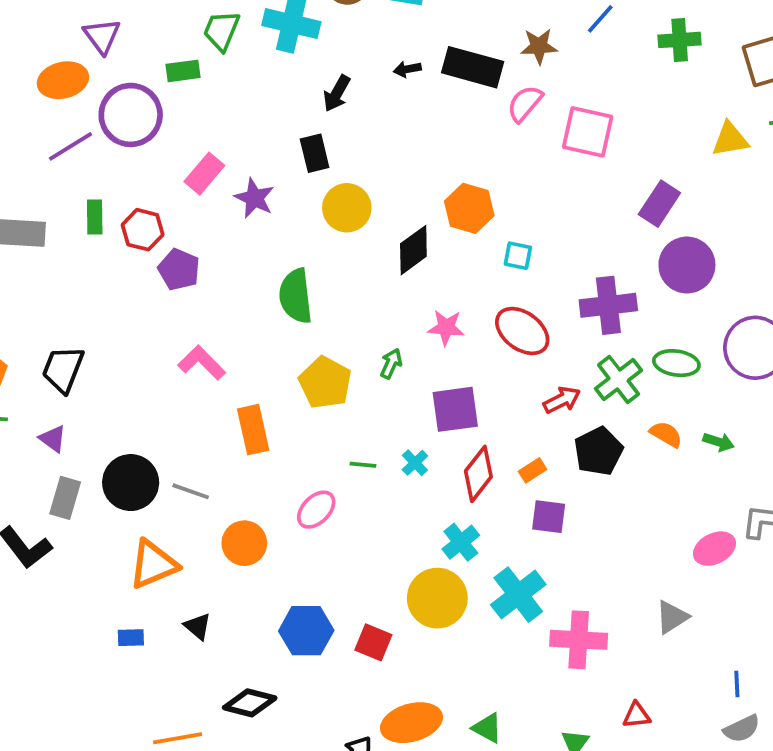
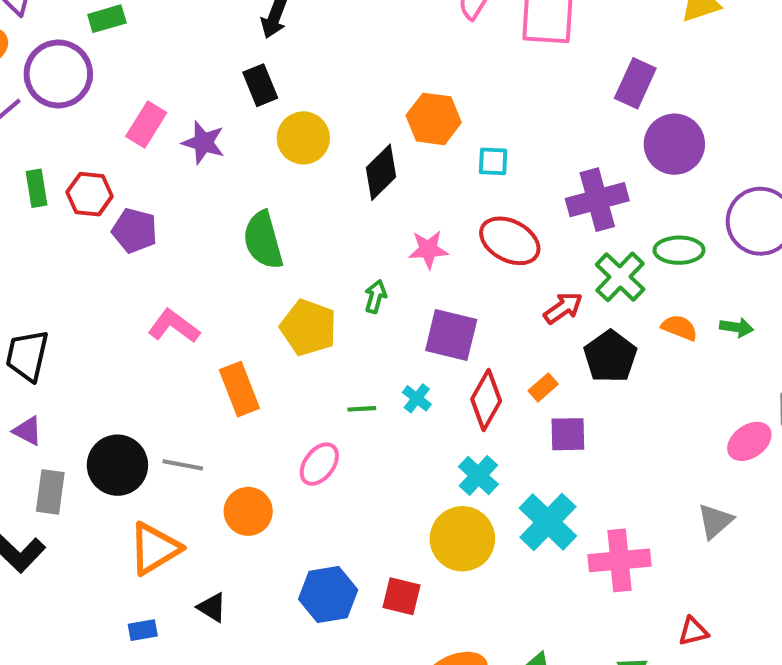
purple square: (455, 409) -> (451, 335), turned 30

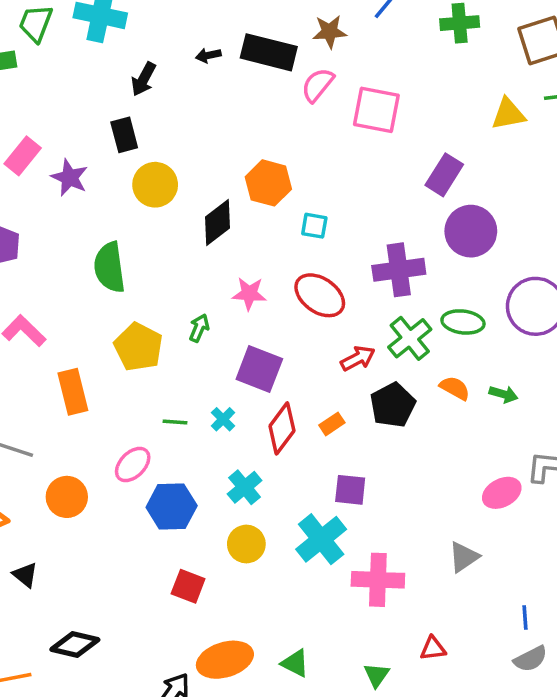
purple square: (568, 434) -> (350, 490), moved
cyan cross: (478, 475) -> (245, 487), moved
yellow circle: (462, 539) -> (246, 544), size x0.7
blue hexagon: (328, 595) -> (172, 506), moved

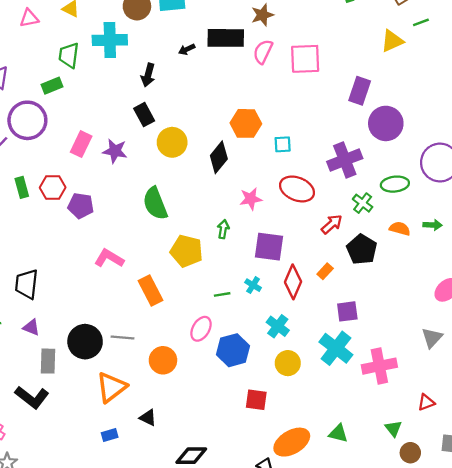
green cross: (410, 338) -> (363, 203), size x0.7

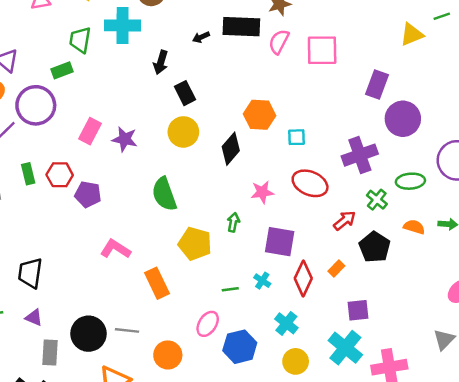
black rectangle: (144, 115) -> (185, 93), moved

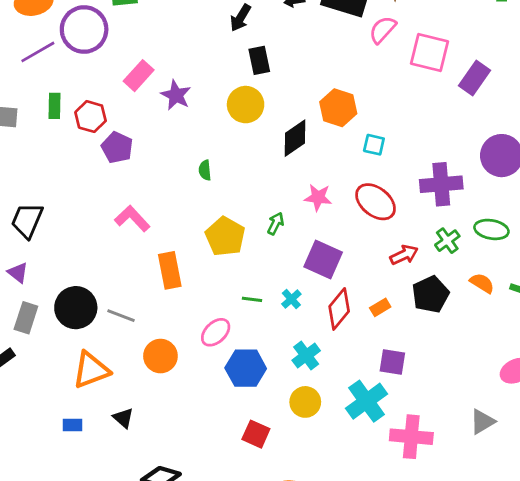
purple rectangle: (377, 85) -> (475, 78), moved
green semicircle: (164, 194) -> (205, 170), size x0.5

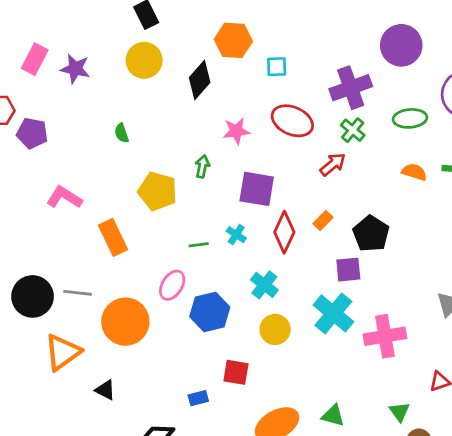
green cross: (447, 241) -> (353, 130), moved
black pentagon: (431, 294) -> (371, 234), moved
orange circle: (160, 356) -> (125, 322), size x1.4
blue rectangle: (73, 425) -> (198, 398), moved

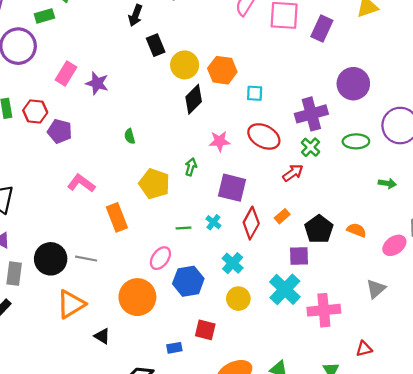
yellow circle: (144, 60) -> (185, 65), moved
orange semicircle: (414, 172) -> (357, 230), moved
orange circle: (125, 322) -> (137, 297), moved

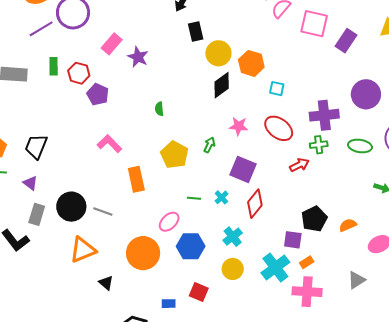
green cross: (311, 147) -> (319, 145), turned 30
orange rectangle: (282, 216) -> (307, 262), moved
orange semicircle: (357, 230) -> (348, 225), turned -54

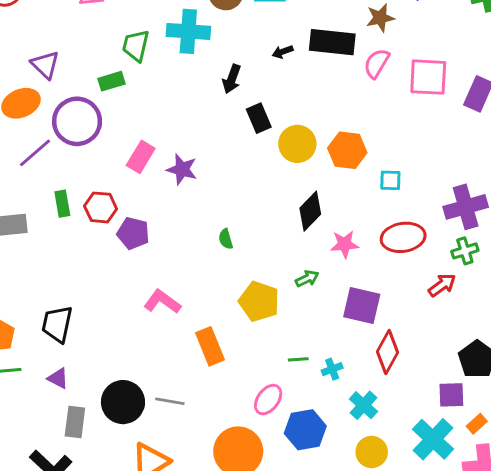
black diamond: (222, 85) -> (310, 211), moved
red ellipse: (279, 128) -> (403, 237), turned -36
green arrow: (209, 145) -> (307, 279), turned 49
cyan cross: (221, 197) -> (332, 369), moved, turned 32

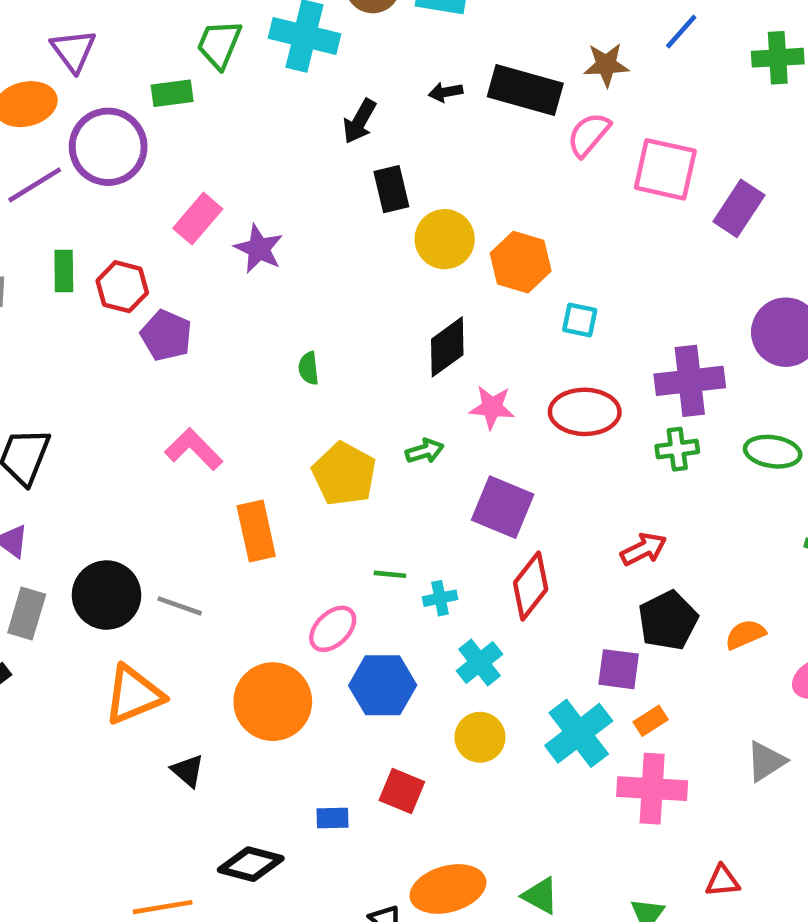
red arrow: (442, 285) -> (644, 549), moved

